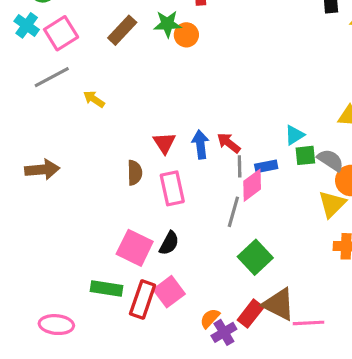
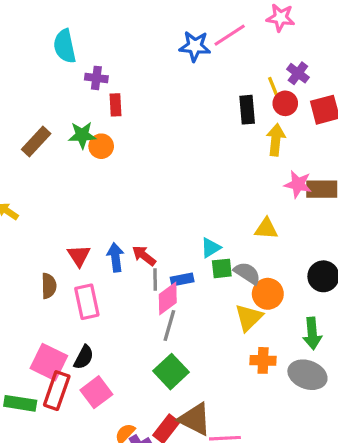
gray line: (233, 212) -> (169, 326), moved
pink square: (169, 292) -> (96, 392), moved
red rectangle: (143, 300) -> (57, 391), moved

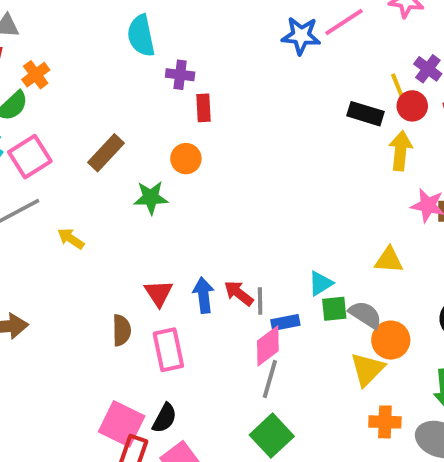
black rectangle: (247, 110) -> (365, 114), turned -68
green star: (82, 135) -> (151, 198), moved
gray line: (155, 280) -> (260, 301), moved

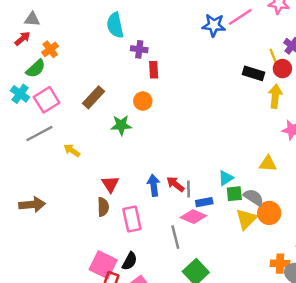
red triangle: (159, 293) -> (110, 184), moved
pink diamond: (268, 346) -> (193, 217), turned 60
yellow triangle: (367, 369) -> (246, 219), moved
gray line: (270, 379) -> (175, 237), moved, turned -30
orange cross: (385, 422) -> (280, 264), moved

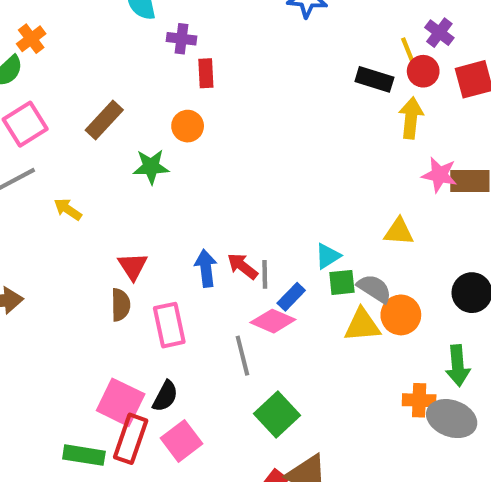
blue rectangle: (204, 202) -> (291, 297), turned -35
yellow triangle: (246, 219) -> (362, 325), turned 40

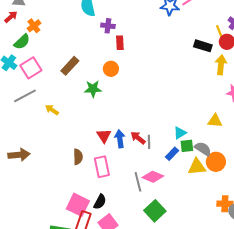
red triangle: (133, 266) -> (104, 136), moved
blue rectangle: (291, 297) -> (172, 154), moved
pink diamond: (273, 321) -> (153, 177), moved

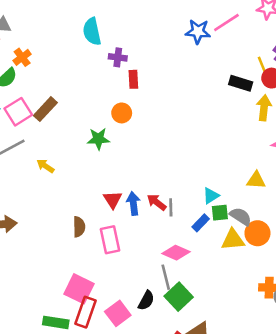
brown rectangle: (70, 66) -> (45, 109), moved
gray line: (138, 182) -> (166, 277), moved
black semicircle: (100, 202) -> (146, 300), moved

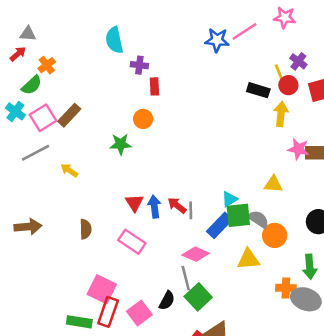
green square: (220, 213) -> (238, 215), size x1.5
blue rectangle: (201, 223) -> (220, 225), size x1.5
brown semicircle: (79, 227) -> (86, 229), moved
pink rectangle: (110, 240) -> (132, 242), turned -44
yellow triangle: (233, 240) -> (248, 259), moved

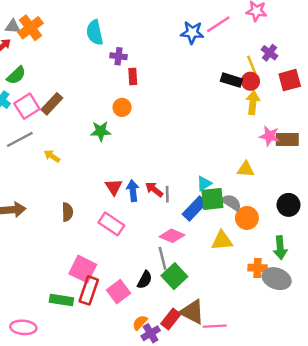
orange cross: (47, 65) -> (31, 28), moved, size x1.5
red circle: (288, 85) -> (250, 81), moved

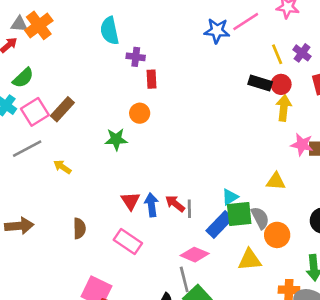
yellow line: (252, 65) -> (277, 54), moved
gray semicircle: (231, 203) -> (260, 218), turned 30

